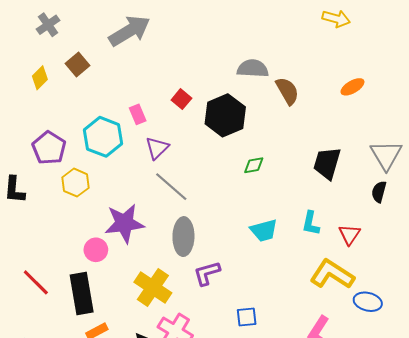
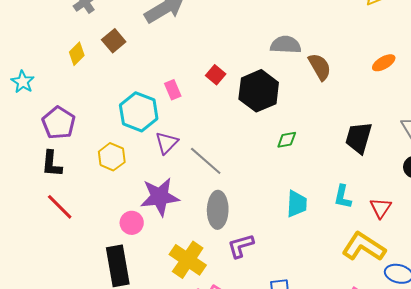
purple pentagon: (49, 148) -> (59, 123), moved
purple triangle: (157, 148) -> (167, 143), moved
cyan trapezoid: (264, 230) -> (297, 204), turned -72
red line: (36, 282) -> (60, 207), moved

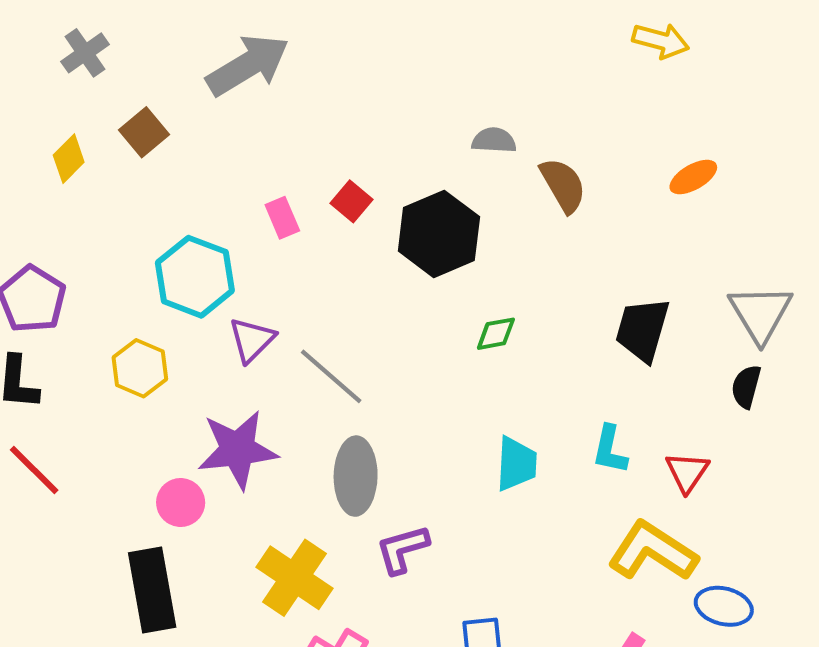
gray semicircle: (286, 45) -> (494, 140), size x0.7
pink rectangle: (173, 90) -> (282, 218), moved

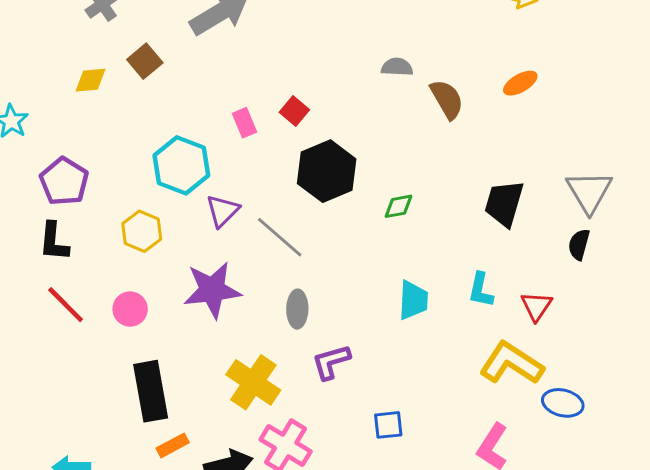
yellow diamond: (69, 159) -> (90, 80), turned 40
orange ellipse: (693, 177) -> (520, 83), moved
black hexagon: (439, 234) -> (327, 171), moved
gray ellipse: (356, 476) -> (297, 309), size x0.7
pink circle: (181, 503) -> (130, 309), moved

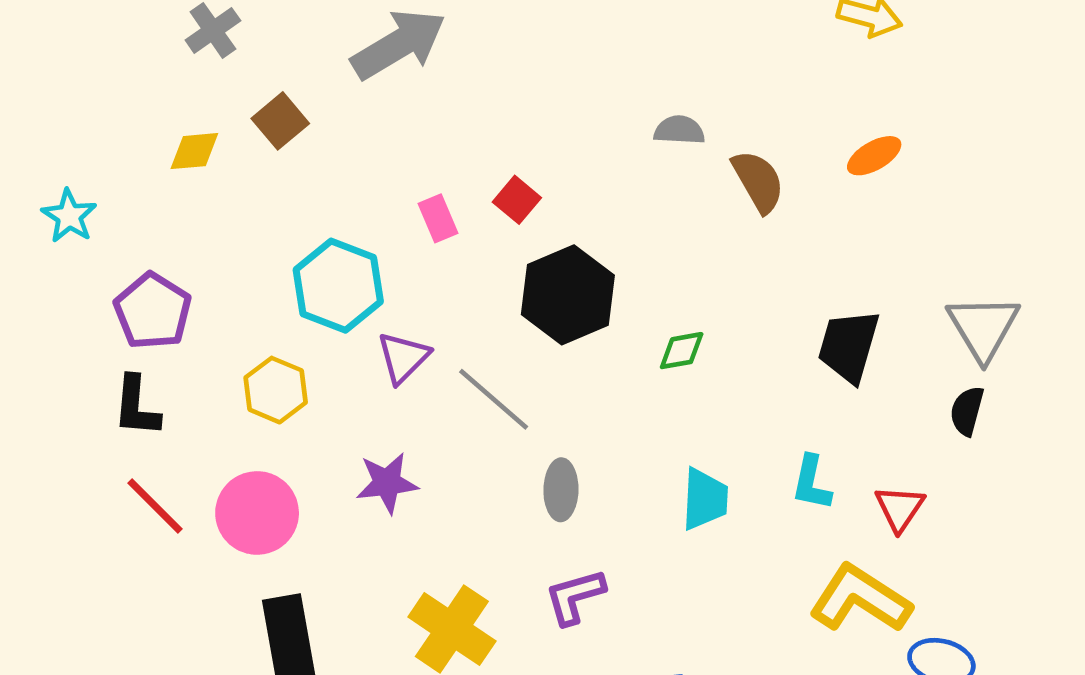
purple star: (212, 290) -> (387, 483), size x0.7
pink circle: (130, 309) -> (257, 513), size x1.5
gray ellipse: (297, 309) -> (561, 490), moved

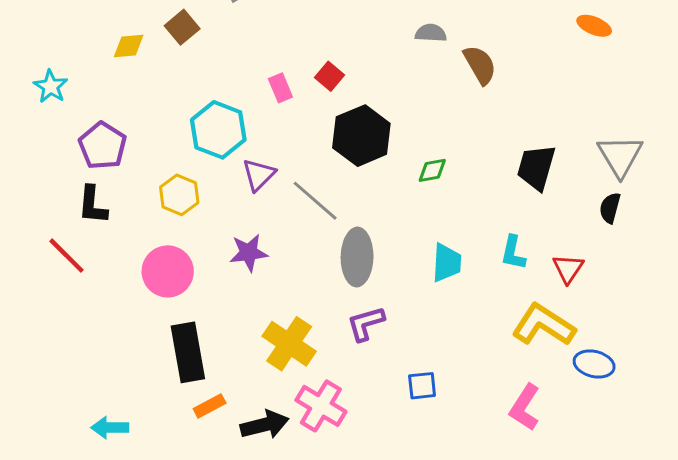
orange ellipse: (874, 156) -> (594, 26), moved, turned 52
gray ellipse: (561, 490) -> (357, 257), size x1.5
red line: (155, 506) -> (66, 256), moved

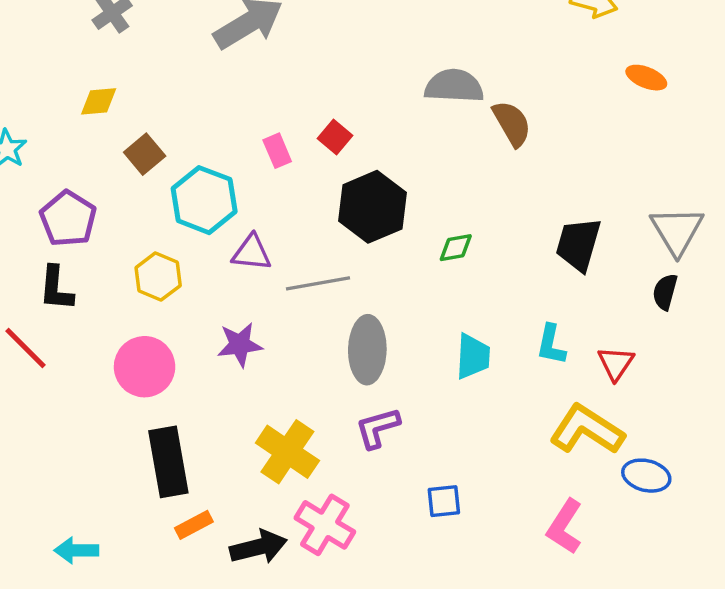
brown square: (182, 27) -> (145, 154), moved
gray semicircle: (431, 33) -> (454, 86), size x1.6
purple triangle: (259, 175) -> (252, 253), turned 51
gray line: (315, 201) -> (318, 283), turned -51

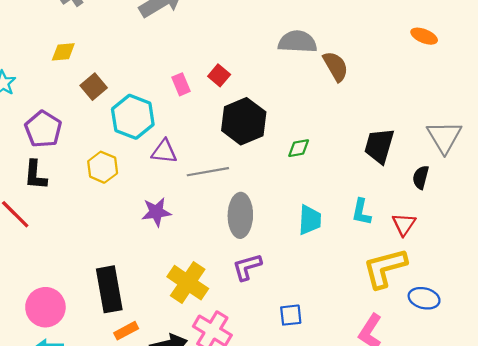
black semicircle: (665, 292) -> (421, 177), moved
pink circle: (145, 367) -> (45, 307), moved
yellow L-shape: (587, 430) -> (385, 268), turned -48

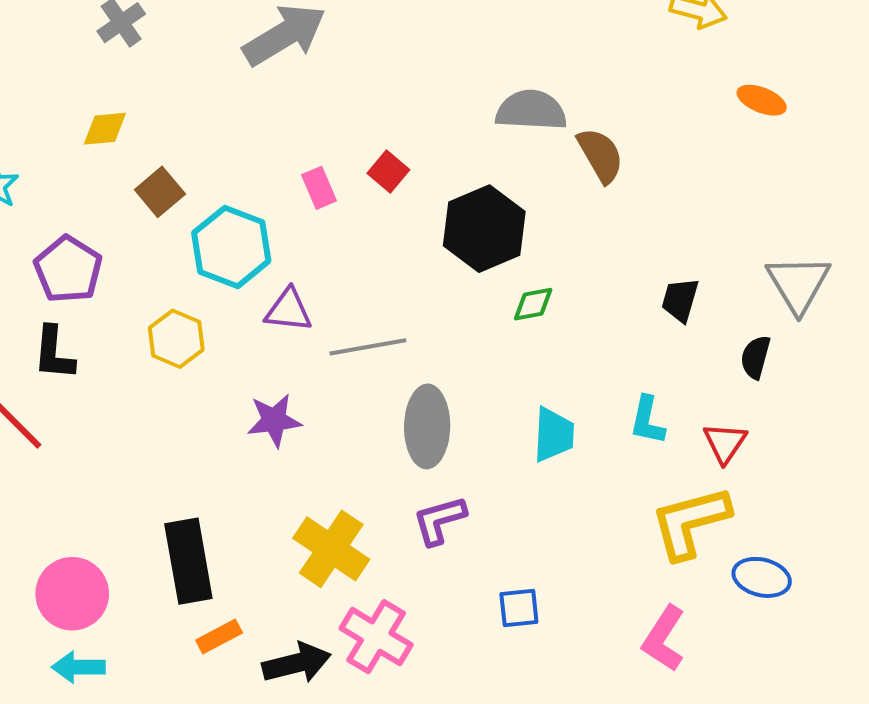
black hexagon: (244, 121) -> (484, 229), moved
black trapezoid: (379, 146) -> (680, 300), size x0.7

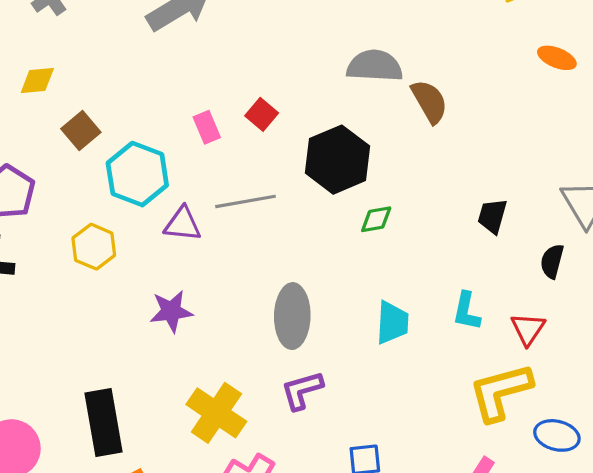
gray line: (368, 347) -> (245, 201), moved

